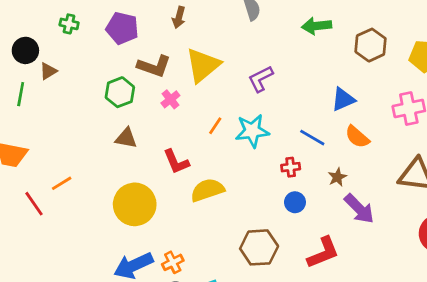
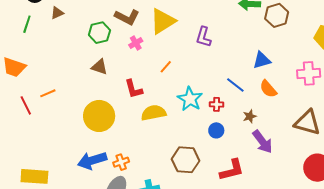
brown hexagon: (370, 45) -> (277, 15), moved
brown triangle: (48, 71) -> (57, 13), moved
purple L-shape: (261, 79) -> (204, 37), turned -55
cyan star: (252, 131) -> (190, 99), moved, turned 30

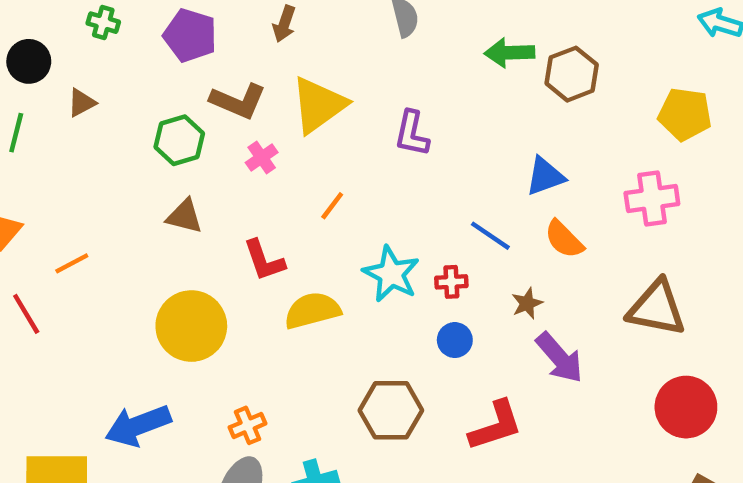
orange line: (48, 93) -> (72, 263), moved
blue arrow: (92, 161) -> (138, 426), moved

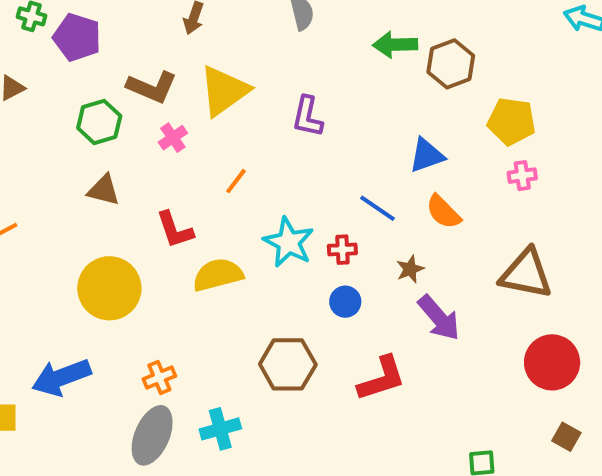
purple pentagon: (190, 35) -> (77, 37), moved
yellow pentagon: (685, 114) -> (511, 121), moved
pink cross: (652, 199) -> (522, 176), size x0.6

